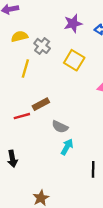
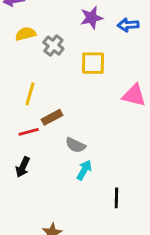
yellow square: (74, 60) -> (93, 63), turned -30
yellow line: (25, 69) -> (30, 94), moved
black arrow: (12, 159) -> (23, 167), moved, turned 35

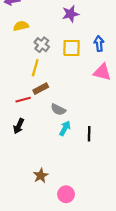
blue arrow: (128, 25) -> (99, 44), moved, turned 88
gray cross: (53, 46) -> (42, 45), moved
yellow line: (30, 94) -> (35, 68), moved
black line: (116, 198) -> (89, 134), moved

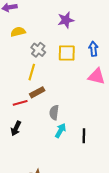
gray semicircle: (58, 110) -> (54, 112), turned 72

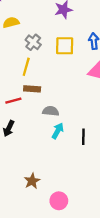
brown rectangle: (37, 92) -> (32, 89), turned 32
gray semicircle: (54, 112) -> (51, 111), turned 88

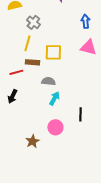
yellow square: (65, 46) -> (53, 52), moved
black line: (83, 137) -> (80, 114), moved
pink circle: (59, 201) -> (55, 127), moved

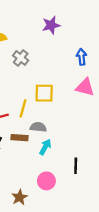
yellow line: (27, 43) -> (23, 108), moved
brown rectangle: (32, 62) -> (19, 138), moved

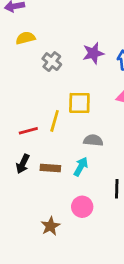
purple star: (51, 25) -> (93, 53), moved
gray semicircle: (38, 127) -> (93, 140), moved
brown rectangle: (19, 138) -> (50, 168), moved

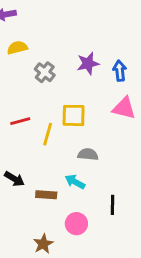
red line: (28, 131) -> (20, 121), moved
black arrow: (23, 164) -> (14, 179), turned -84
cyan arrow: (81, 167) -> (75, 182), turned -90
brown rectangle: (50, 168) -> (46, 195), moved

